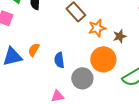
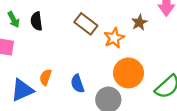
brown star: (120, 36) -> (139, 22), moved

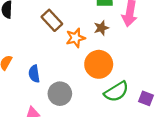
orange circle: (128, 73) -> (99, 64), moved

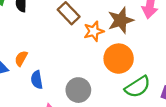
brown star: (101, 28) -> (121, 20), size x1.6
blue semicircle: (34, 74) -> (37, 80), moved

